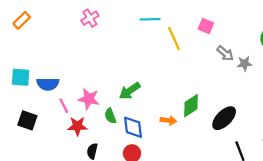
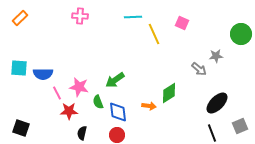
pink cross: (90, 18) -> (80, 16), turned 35
gray arrow: (225, 53) -> (199, 69), moved
black ellipse: (224, 118) -> (217, 103), moved
black square: (27, 120) -> (21, 128), moved

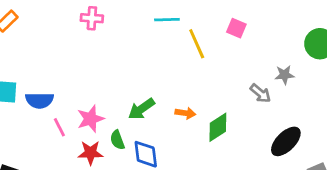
pink star: (79, 87) -> (90, 119), turned -30
orange arrow: (149, 106) -> (185, 113), moved
red star: (69, 111) -> (90, 153), moved

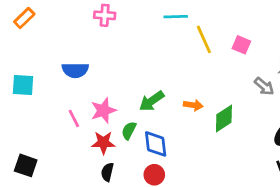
pink square: (236, 28) -> (241, 45), moved
blue semicircle: (40, 100) -> (75, 70), moved
green semicircle: (117, 140) -> (129, 131), turned 48

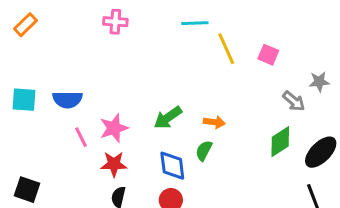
blue semicircle: (75, 70) -> (67, 100), moved
green diamond: (224, 118) -> (280, 142), moved
green semicircle: (129, 131) -> (204, 151), moved

